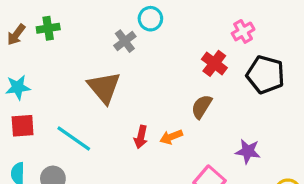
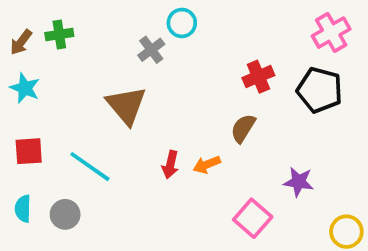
pink cross: (243, 31) -> (331, 33), moved, size x1.4
red cross: (214, 63) -> (258, 77), turned 30
cyan star: (18, 87) -> (25, 88), moved, turned 30

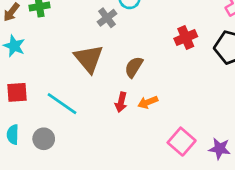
brown semicircle: (243, 128) -> (134, 67), moved
purple star: (299, 182) -> (220, 149), moved

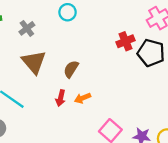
gray cross: (107, 18) -> (27, 28), moved
red cross: (186, 37) -> (125, 41), moved

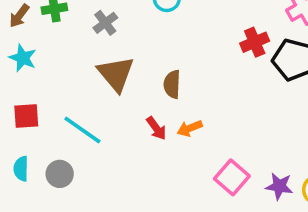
brown semicircle: (71, 69) -> (172, 84), turned -30
red arrow: (61, 98) -> (156, 128), turned -49

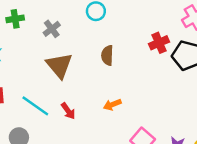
brown semicircle: (172, 84) -> (107, 55), moved
red arrow: (156, 128) -> (68, 111), moved

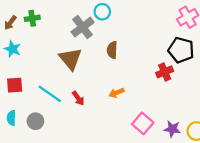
gray cross: (52, 29) -> (83, 27), moved, size x1.5
red cross: (159, 43) -> (165, 72), moved

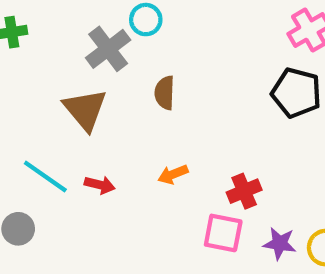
red cross: (165, 72) -> (244, 191), moved
red arrow: (78, 98) -> (100, 185), turned -40
pink square: (143, 123) -> (223, 233), turned -30

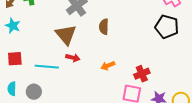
cyan line: (45, 176) -> (47, 67), turned -30
red arrow: (100, 185) -> (73, 58), moved

